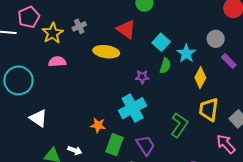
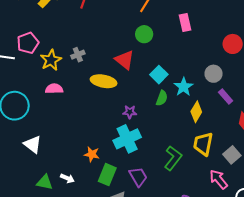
purple star: (142, 77) -> (130, 112), moved

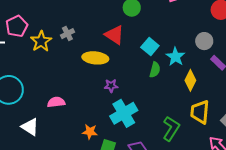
pink semicircle: (54, 89) -> (56, 102), moved
purple star: (130, 112) -> (111, 86), moved

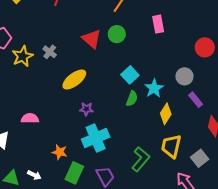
gray cross: (67, 34) -> (50, 52), turned -32
red triangle: (114, 35) -> (92, 39), moved
yellow ellipse: (95, 58) -> (74, 79), turned -50

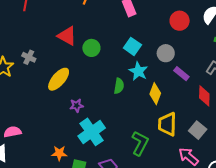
green circle: (117, 34) -> (91, 48), moved
cyan square: (130, 75) -> (132, 46), moved
pink semicircle: (30, 118) -> (13, 132), moved

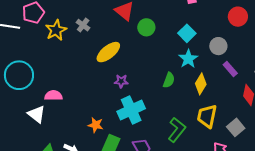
green semicircle: (119, 86) -> (169, 80), moved

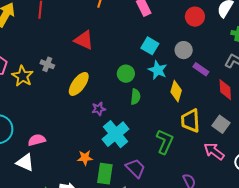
green circle: (146, 27) -> (126, 74), moved
green semicircle: (169, 80) -> (135, 97), moved

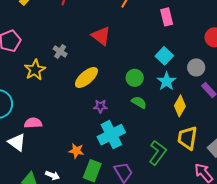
yellow star: (22, 76) -> (35, 70), moved
green semicircle: (135, 97) -> (139, 102), turned -77

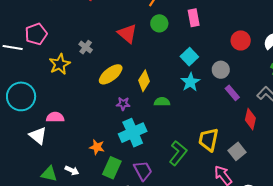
green circle: (135, 78) -> (159, 23), moved
green semicircle: (139, 102) -> (162, 102), turned -35
yellow diamond: (180, 106) -> (144, 81), moved

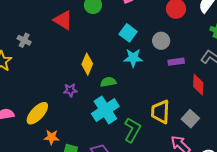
yellow ellipse: (111, 74) -> (37, 113), moved
cyan star: (190, 82) -> (133, 58), turned -30
purple rectangle: (232, 93) -> (176, 62), turned -49
cyan cross: (133, 133) -> (105, 110), moved

